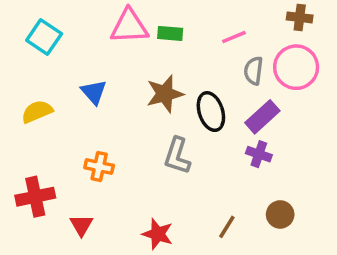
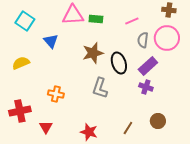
blue triangle: (94, 92) -> (51, 41), moved

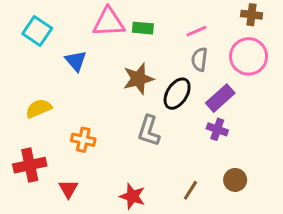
gray semicircle: (143, 40) -> (199, 59), moved
yellow semicircle: (21, 63) -> (39, 108), moved
black ellipse: (119, 63) -> (177, 94), turned 50

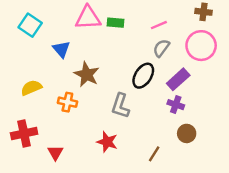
gray semicircle: (199, 59) -> (161, 48), turned 30
brown star: (138, 79) -> (87, 74), moved, turned -30
orange cross: (83, 140) -> (67, 102), moved
brown circle: (235, 180) -> (187, 133), moved
red star: (132, 196) -> (107, 142), moved

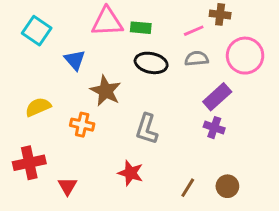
brown cross: (203, 12) -> (220, 14), moved
gray semicircle: (161, 48) -> (197, 59), turned 48
black ellipse: (143, 76) -> (151, 63), moved, turned 70
brown circle: (187, 133) -> (227, 186), moved

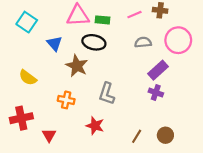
pink line: (194, 31) -> (134, 15), moved
black ellipse: (151, 63) -> (94, 42), moved
yellow semicircle: (38, 107) -> (28, 78), turned -120
orange cross: (82, 125) -> (66, 100), moved

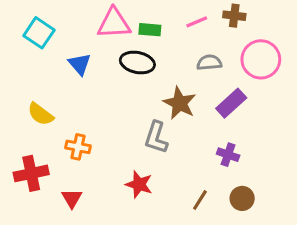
brown star: (77, 66) -> (180, 103), moved
purple cross: (156, 93) -> (228, 155), moved
orange cross: (66, 100) -> (78, 147), moved

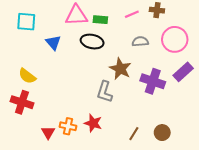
cyan square: (39, 33) -> (26, 22), turned -30
purple rectangle: (231, 103) -> (183, 72), moved
orange cross: (78, 147) -> (68, 126), moved
purple cross: (228, 155) -> (153, 81), moved, size x1.6
red cross: (31, 173) -> (22, 102), moved, turned 30

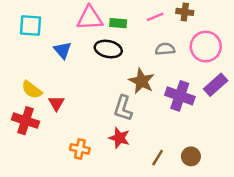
red star: (93, 123) -> (119, 138), moved
red triangle: (48, 133) -> (56, 103), moved

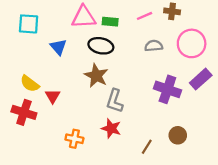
brown star: (142, 81) -> (96, 76), moved
brown circle: (191, 156) -> (178, 135), moved

